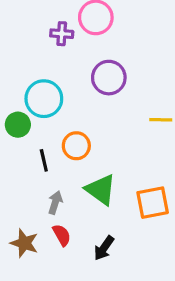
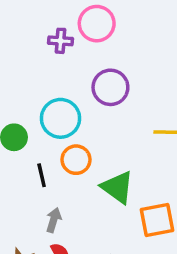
cyan circle: (44, 99) -> (61, 118), moved
green triangle: (101, 190) -> (117, 187), moved

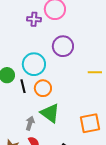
black line: (42, 175) -> (23, 86), moved
green triangle: (117, 187) -> (50, 113), moved

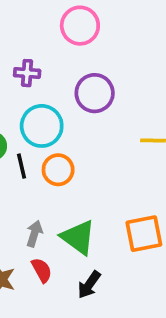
purple cross: (34, 19) -> (27, 73), moved
green triangle: (50, 113) -> (78, 237), moved

